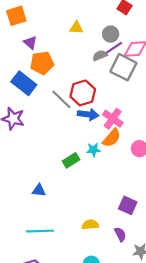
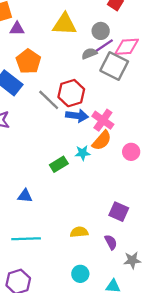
yellow triangle: (76, 28) -> (64, 24), size x1.6
purple triangle: (30, 43) -> (17, 29), moved, turned -40
orange pentagon: (42, 63) -> (28, 61), turned -30

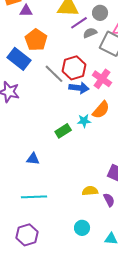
purple line: (104, 46) -> (79, 23), moved
pink cross: (103, 120) -> (102, 79), moved
yellow semicircle: (79, 232) -> (90, 191), moved

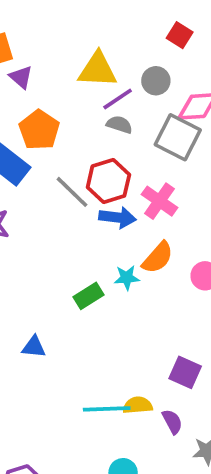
purple triangle: (26, 11) -> (21, 77), turned 40
gray semicircle: (90, 33) -> (119, 125), moved, turned 40
cyan line: (34, 197) -> (107, 409), moved

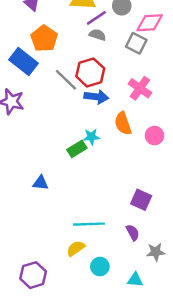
gray square: (178, 137) -> (136, 43), size x0.7
pink cross: (160, 201) -> (140, 88), moved
orange semicircle: (158, 258) -> (123, 123), turned 120
cyan star: (127, 278) -> (91, 137), moved
yellow semicircle: (138, 405) -> (76, 248), moved, turned -30

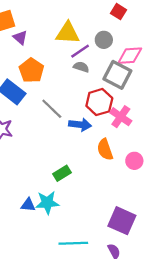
gray square: (136, 43) -> (117, 75), size x1.4
red hexagon: (90, 72) -> (99, 102), moved
cyan star: (91, 137) -> (47, 203), moved, size x1.5
purple square: (141, 200) -> (122, 221), size x1.4

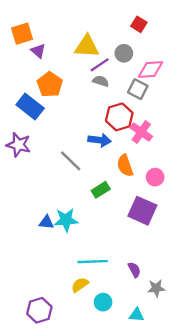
gray square: (117, 75) -> (138, 89), size x0.7
gray line: (52, 109) -> (71, 161), moved
green rectangle: (62, 173) -> (101, 190), moved
purple square: (122, 221) -> (142, 211), moved

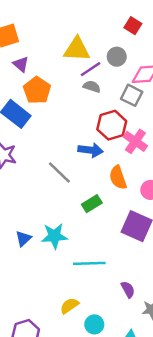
purple triangle: (38, 51) -> (21, 64), moved
blue triangle: (46, 222) -> (23, 238), moved, turned -49
cyan line: (93, 262) -> (89, 263), moved

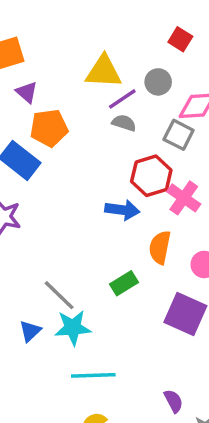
orange pentagon: (37, 90) -> (49, 128), turned 30
gray line: (59, 172) -> (59, 295), moved
orange semicircle: (118, 177) -> (160, 247), turned 30
cyan line: (89, 263) -> (93, 375), moved

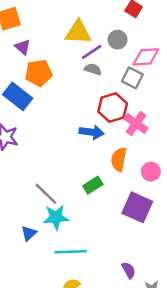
blue triangle: (30, 331) -> (29, 233), moved

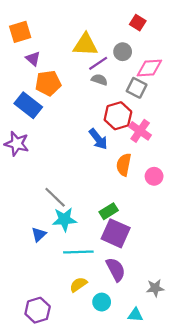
blue arrow: (92, 132) -> (98, 139), turned 45
green rectangle: (93, 185) -> (109, 211), moved
purple square: (137, 207) -> (116, 233), moved
purple semicircle: (129, 270) -> (116, 269), moved, size x1.5

